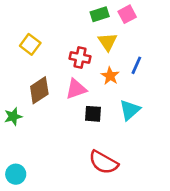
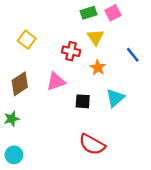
blue line: (136, 65) -> (133, 55), moved, turned -63
pink triangle: (76, 89) -> (56, 82), moved
brown diamond: (39, 90) -> (20, 84), moved
green star: (13, 116) -> (12, 119), moved

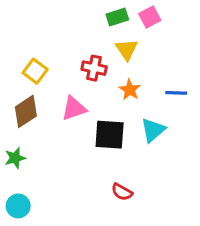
yellow square: (27, 40) -> (35, 71), moved
blue line: (133, 55) -> (176, 93), moved, turned -49
black square: (83, 101) -> (110, 135), size x1.5
red semicircle: (92, 144) -> (122, 192), size x0.6

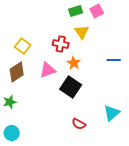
orange star: (130, 90) -> (74, 63), moved
cyan triangle: (153, 130) -> (112, 113), moved
black square: (110, 135) -> (71, 87), turned 30

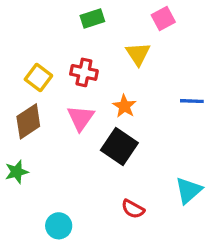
green rectangle: (76, 11) -> (92, 18), moved
red cross: (61, 44) -> (84, 72), moved
pink triangle: (48, 70) -> (81, 118), turned -36
cyan circle: (12, 133) -> (59, 226), moved

